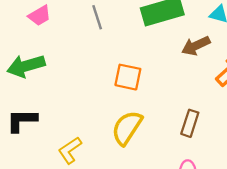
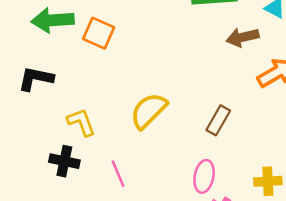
orange square: (128, 77) -> (99, 33), moved
yellow L-shape: (70, 150) -> (81, 122), turned 92

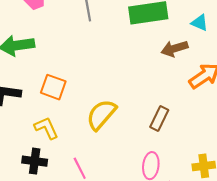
orange square: (99, 33) -> (53, 87), moved

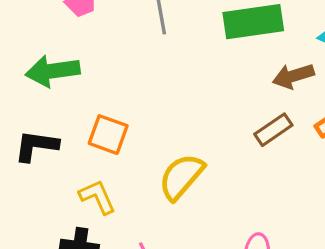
brown rectangle: (159, 118) -> (273, 130), moved, turned 30

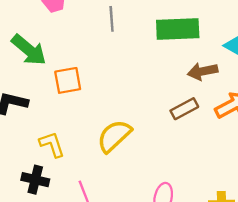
green arrow: (53, 71) -> (29, 50), turned -138
orange square: (108, 135) -> (68, 80), moved, turned -36

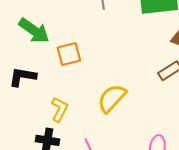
yellow L-shape: (52, 144) -> (60, 109), turned 50

